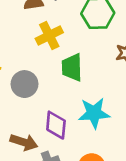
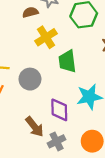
brown arrow: (24, 142) -> (34, 127), turned 40

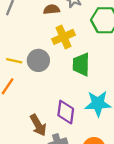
gray circle: (30, 79) -> (38, 60), moved

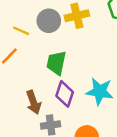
gray circle: (38, 60) -> (49, 21), moved
green trapezoid: (81, 64) -> (56, 63), moved

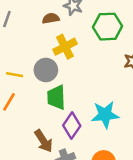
gray circle: (49, 21) -> (46, 70), moved
purple diamond: (65, 94) -> (72, 126), turned 30

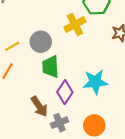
yellow cross: (65, 47) -> (75, 25), moved
yellow line: (14, 75) -> (12, 46), turned -40

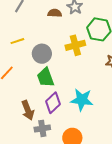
yellow line: (12, 46) -> (17, 41), moved
green trapezoid: (51, 67) -> (46, 77), turned -30

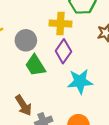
yellow cross: (75, 45) -> (61, 24), turned 30
purple diamond: (53, 103) -> (63, 51), moved

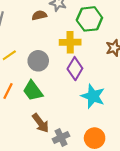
green trapezoid: (35, 65) -> (33, 91), moved
cyan star: (80, 81) -> (93, 96), turned 30

